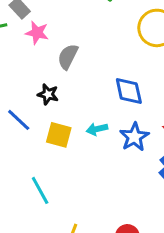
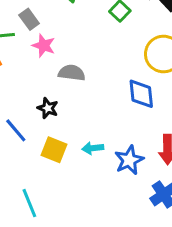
gray semicircle: (68, 57) -> (72, 73), turned 65
blue diamond: (129, 91) -> (141, 94), moved

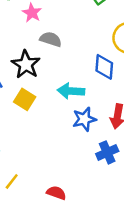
black star: (48, 108) -> (26, 65), size x1.6
cyan arrow: (93, 148) -> (71, 91), moved, size x1.5

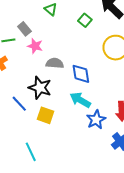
blue diamond: (104, 67) -> (81, 74), moved
cyan arrow: (71, 91) -> (80, 100), turned 40

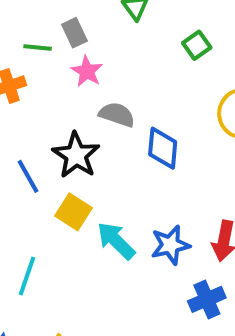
cyan arrow: (80, 100) -> (116, 241), moved
cyan line: (31, 152) -> (27, 276), turned 30

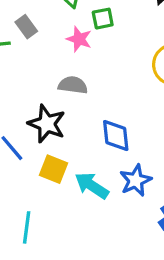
green square: (197, 45) -> (103, 19), moved, turned 35
pink star: (87, 71) -> (79, 39), moved
blue diamond: (163, 148) -> (116, 136), moved

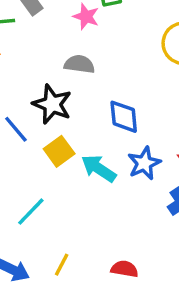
yellow square: (54, 169) -> (59, 151), turned 32
cyan line: (27, 227) -> (31, 212), turned 36

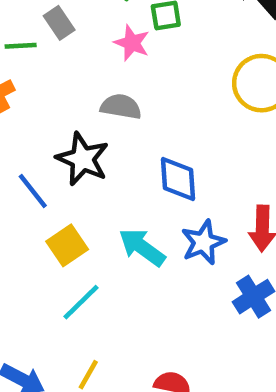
yellow square: (59, 151) -> (67, 245), moved
cyan line: (31, 212) -> (81, 302), moved

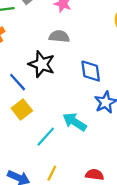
yellow square: (67, 245) -> (22, 109), moved
cyan arrow: (142, 247) -> (75, 122), moved

